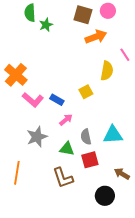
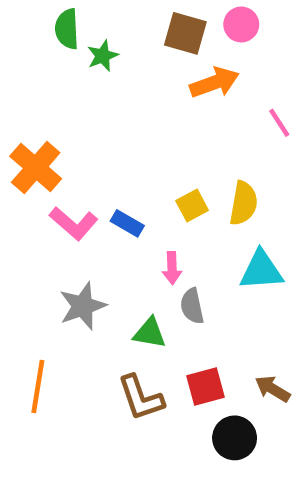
yellow semicircle: (107, 71) -> (243, 203), moved
pink arrow: (66, 120) -> (172, 268), moved, turned 128
cyan triangle: (113, 135) -> (261, 270), moved
red square: (90, 160) -> (205, 387), moved

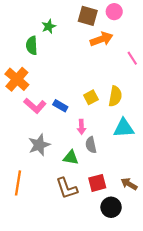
green semicircle: (67, 29) -> (32, 45), moved

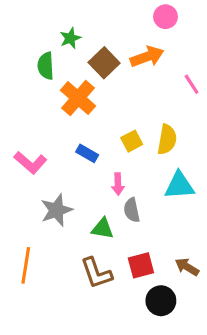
brown square: (88, 16) -> (104, 63), moved, turned 30
orange cross: (17, 79) -> (78, 98), moved
pink L-shape: (35, 106) -> (30, 163), moved

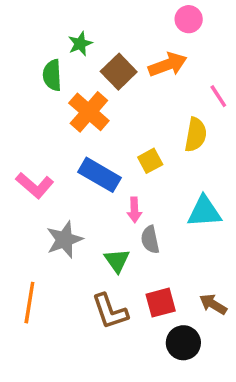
yellow semicircle: (167, 140) -> (196, 135), moved
blue rectangle: (87, 153) -> (99, 175), size x1.6
green triangle: (103, 229) -> (117, 261), turned 45

